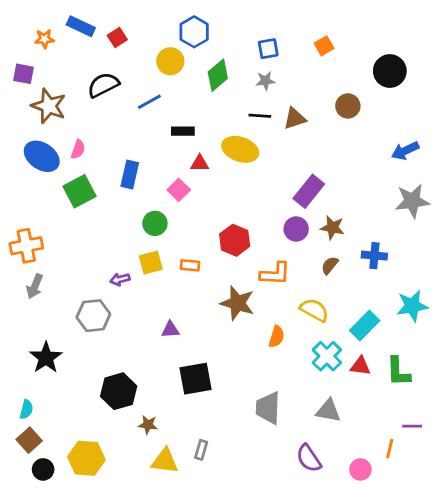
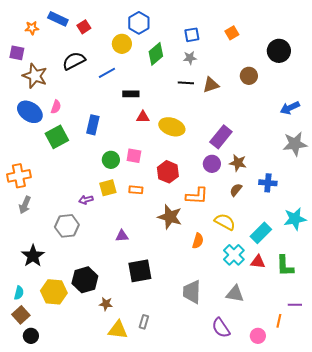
yellow ellipse: (240, 149) -> (172, 127), moved
pink square: (179, 190) -> (134, 156), moved, turned -35
yellow hexagon: (86, 458) -> (54, 292), moved

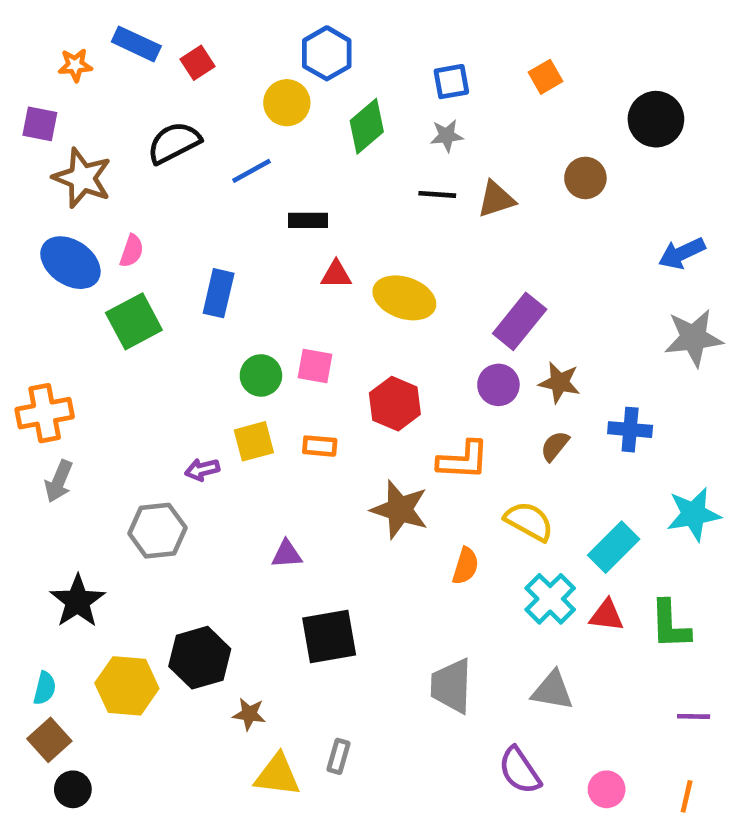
orange line: (279, 321) -> (687, 796), moved

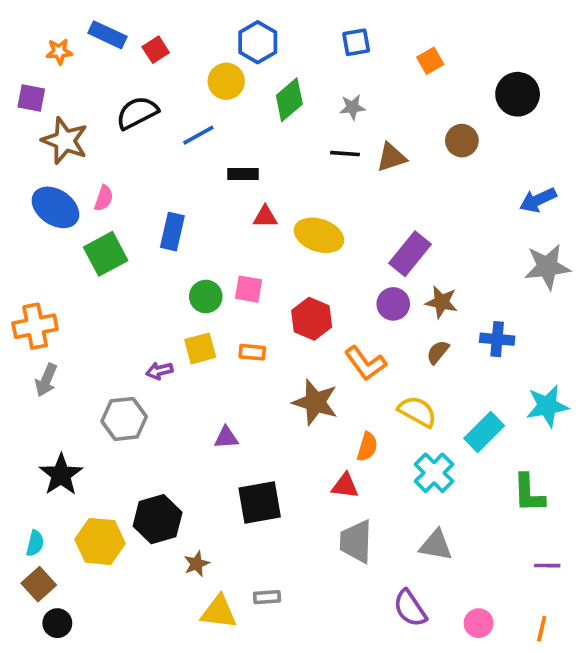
blue square: (451, 82) -> (356, 42), moved
orange L-shape: (463, 460) -> (365, 363), turned 51
red triangle: (607, 615) -> (345, 486), moved
brown star: (249, 714) -> (197, 564), turned -30
gray rectangle: (339, 756) -> (267, 597), turned 70

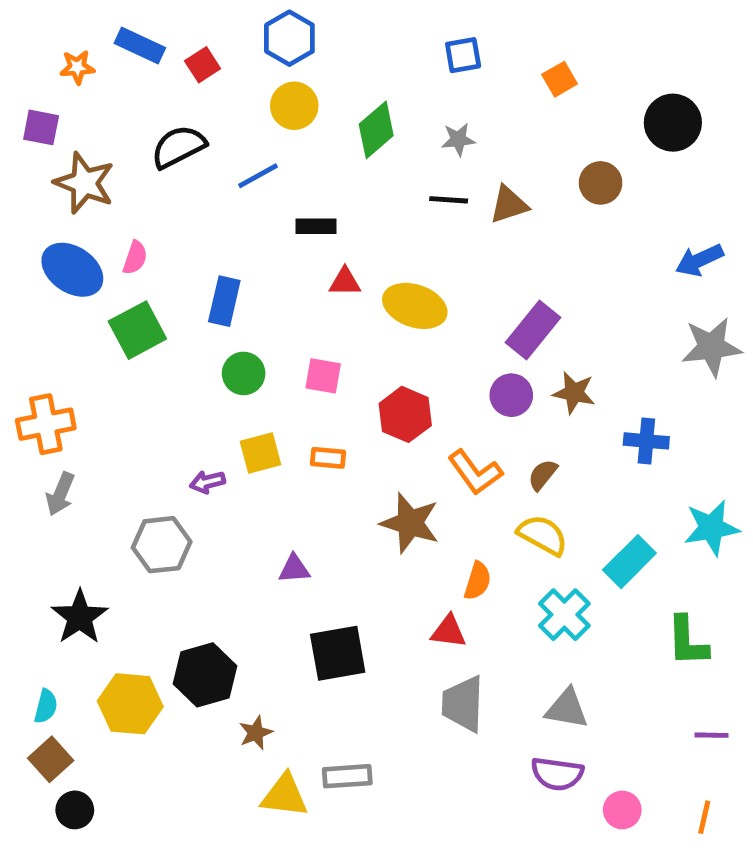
blue hexagon: (258, 42) -> (289, 38), moved
green circle: (206, 296) -> (244, 373), moved
brown semicircle: (438, 352) -> (543, 475), moved
gray rectangle: (267, 597) -> (347, 776), size x1.4
purple semicircle: (410, 608) -> (557, 774), moved, turned -48

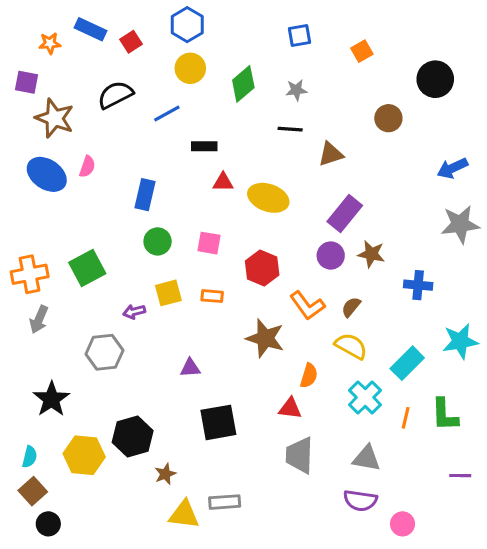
brown triangle: (509, 205) -> (331, 154), moved
green square: (137, 330) -> (87, 268), moved
orange line: (704, 817) -> (406, 418), moved

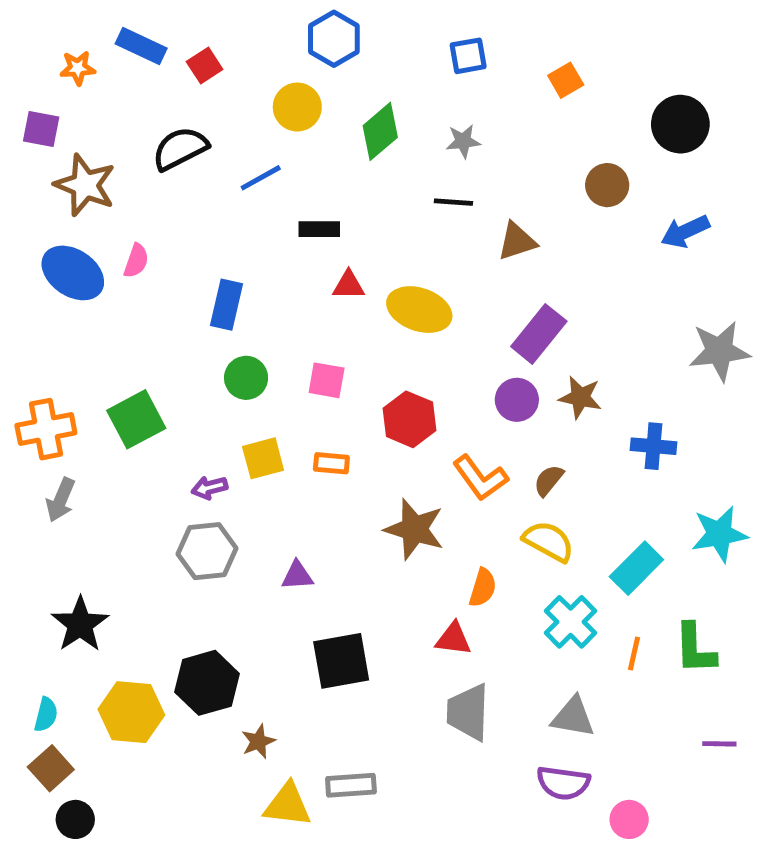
blue hexagon: (187, 25) -> (334, 39), moved
blue arrow: (452, 168) -> (685, 231), moved
gray hexagon: (104, 352) -> (207, 551), moved

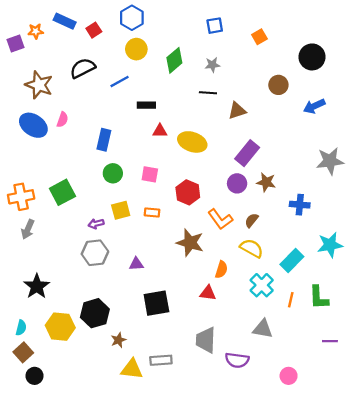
blue hexagon: (334, 39) -> (132, 18), moved
purple square: (41, 129) -> (15, 44), moved, turned -30
gray trapezoid: (468, 712) -> (206, 340), moved
purple semicircle: (563, 783) -> (237, 360), moved

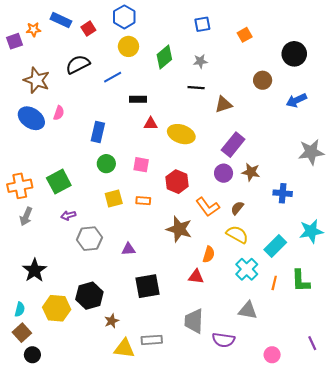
purple arrow: (96, 224) -> (68, 215), moved
purple line: (330, 341) -> (312, 343), moved, turned 64

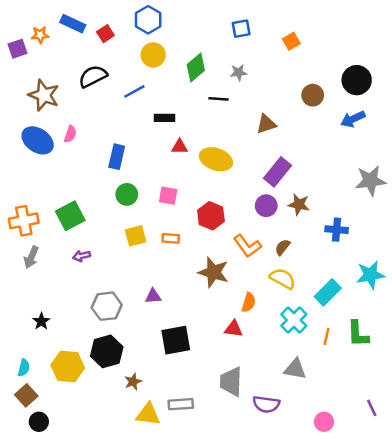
black circle: (294, 54) -> (357, 80), moved
black line: (196, 88) -> (218, 99), moved
gray hexagon: (89, 239) -> (107, 306), moved
black star: (35, 270) -> (41, 321), size x0.6

